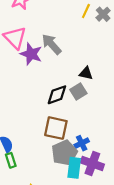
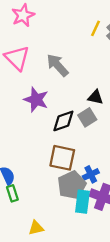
purple star: (31, 54) -> (36, 100), moved

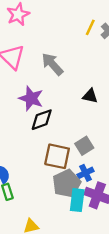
gray square: (87, 117) -> (84, 146), moved
black diamond: (63, 121) -> (42, 120), moved

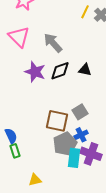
black diamond: (42, 120) -> (60, 71), moved

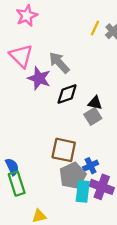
black triangle: (85, 70) -> (95, 103), moved
purple star: (35, 72) -> (39, 78), moved
gray square: (80, 112) -> (93, 116), moved
green rectangle: (15, 151) -> (17, 184), size x1.5

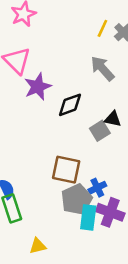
gray arrow: (59, 63) -> (102, 69), moved
purple star: (39, 78) -> (38, 87), turned 30
black triangle: (95, 103) -> (113, 119), moved

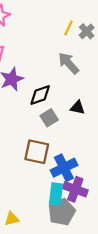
gray square: (100, 131) -> (49, 118), moved
blue cross: (97, 188) -> (64, 168), size x1.6
gray pentagon: (77, 199) -> (62, 212), moved

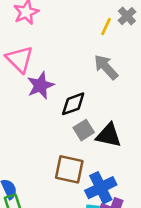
gray cross: (87, 31) -> (127, 16), moved
black triangle: (78, 107) -> (109, 135), moved, size x1.5

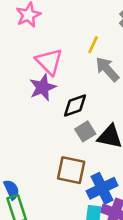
yellow line: (106, 27) -> (93, 45), moved
pink triangle: (20, 59) -> (49, 62), moved

